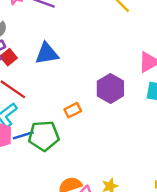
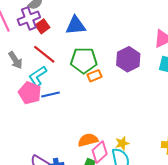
green pentagon: (44, 136) -> (84, 60), moved

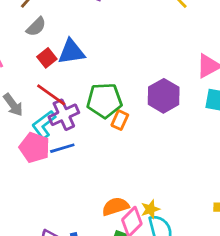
purple cross: (29, 18) -> (64, 115), moved
blue triangle: (76, 25) -> (71, 52), moved
orange rectangle: (95, 76) -> (120, 120), turned -40
yellow star: (122, 143) -> (150, 209), moved

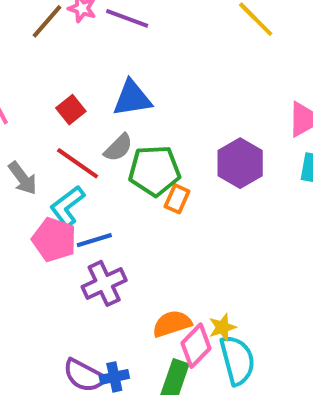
gray semicircle: (36, 27) -> (118, 148), moved
blue triangle: (71, 52) -> (132, 98), moved
purple cross: (64, 115) -> (104, 283), moved

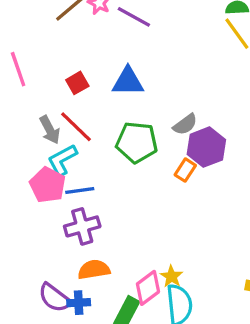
gray semicircle: (118, 148) -> (185, 124), moved
gray arrow: (23, 178) -> (50, 130), moved
orange rectangle: (177, 199) -> (185, 170), moved
orange semicircle: (172, 324) -> (94, 270), moved
yellow star: (222, 327) -> (172, 276), turned -30

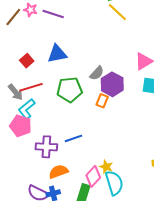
red line: (76, 127) -> (31, 87), turned -50
blue line: (80, 190) -> (74, 138), moved
purple cross: (82, 226) -> (46, 147), turned 30

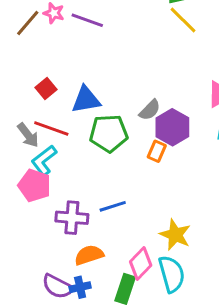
blue triangle: (57, 54) -> (86, 100), moved
red line: (31, 87) -> (51, 128), turned 35
yellow star: (106, 167) -> (175, 235), moved, size x1.5

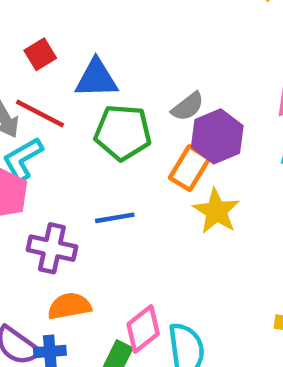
orange rectangle: (157, 151) -> (189, 168), size x1.4
blue line: (113, 206) -> (115, 218), moved
yellow star: (175, 235) -> (216, 211), moved

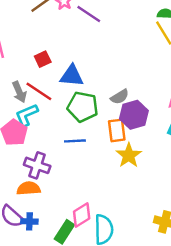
orange rectangle: (189, 168) -> (117, 130), turned -45
blue line: (115, 218) -> (75, 141), moved
orange semicircle: (69, 306) -> (29, 188), moved

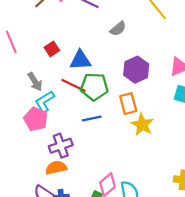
red line: (39, 91) -> (73, 85), moved
gray semicircle: (120, 97) -> (118, 29), moved
purple hexagon: (134, 115) -> (136, 70), moved
purple cross: (37, 165) -> (61, 146), turned -30

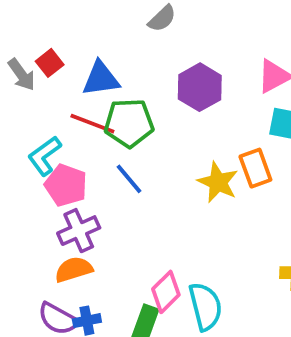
gray arrow: (35, 82) -> (22, 75), moved
orange rectangle: (128, 104) -> (255, 168), moved
pink pentagon: (36, 119) -> (66, 185), moved
blue line: (92, 119) -> (129, 179), turned 66

